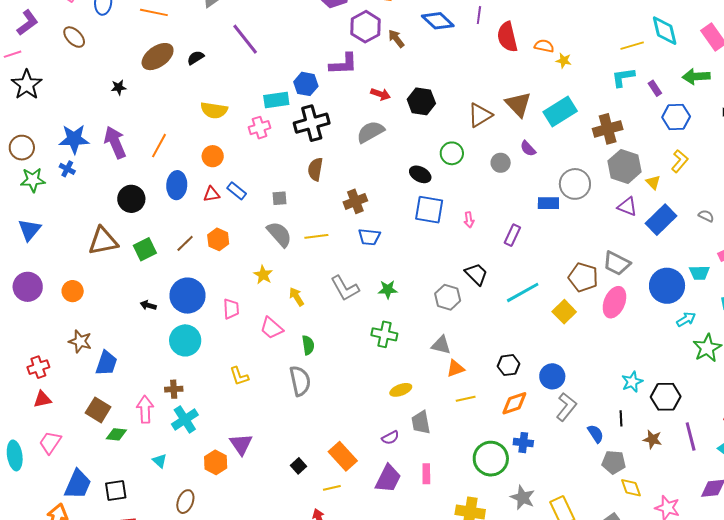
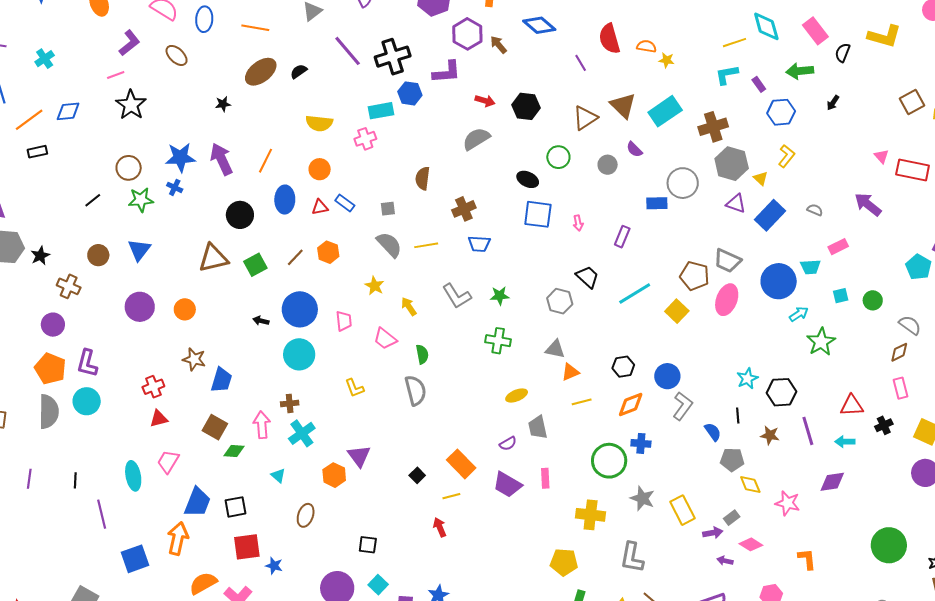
purple line: (479, 15) -> (581, 63), moved, turned -36
black cross: (312, 123) -> (393, 57), moved
purple trapezoid: (388, 479) -> (507, 485), turned 96

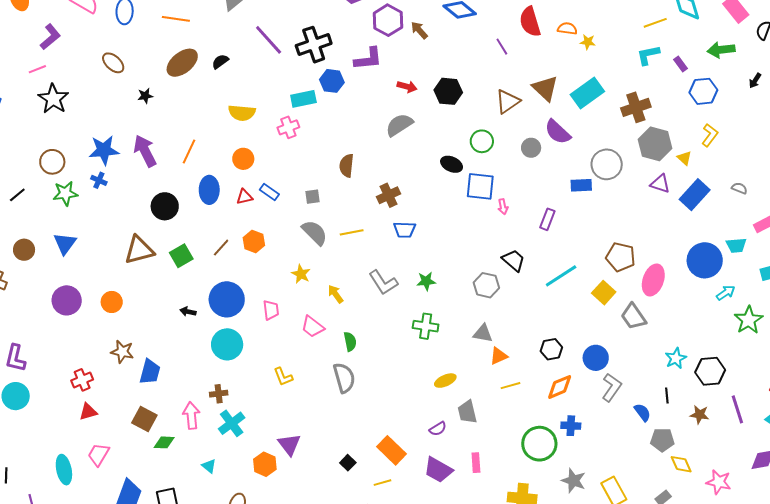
brown ellipse: (177, 55) -> (113, 63), moved
purple semicircle: (634, 149) -> (558, 132), size x1.6
blue square: (538, 214) -> (480, 186), moved
gray trapezoid: (727, 261) -> (633, 317), moved, turned 32

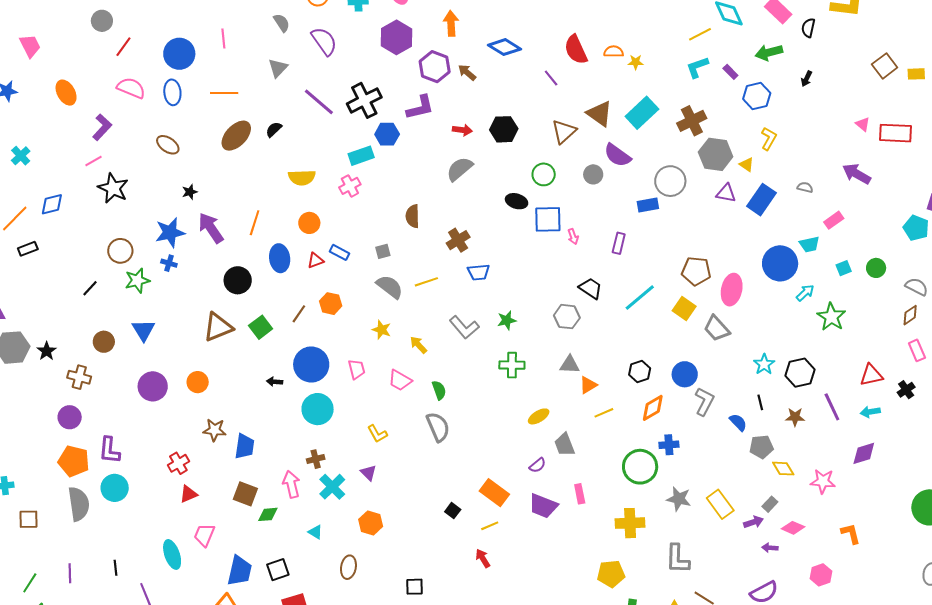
black star: (145, 96) -> (190, 192), moved
purple triangle: (289, 444) -> (368, 473), moved, size x0.7

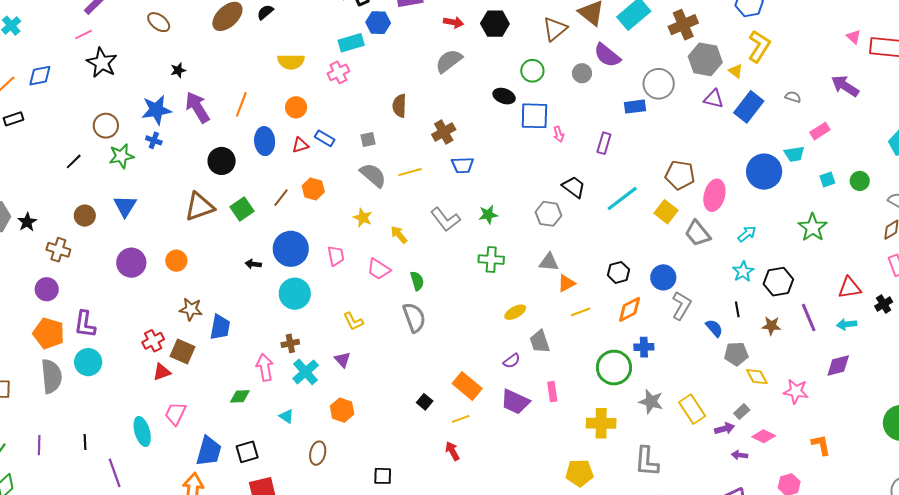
yellow L-shape: (769, 139) -> (759, 46), size x1.4
cyan arrow: (805, 293) -> (747, 234), moved
brown square: (245, 494) -> (183, 351), moved

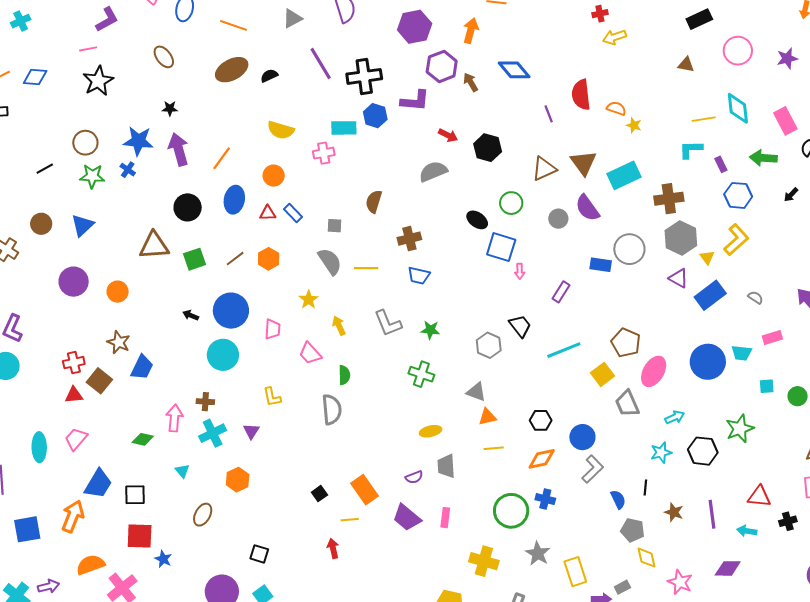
black hexagon: (778, 282) -> (703, 451), moved

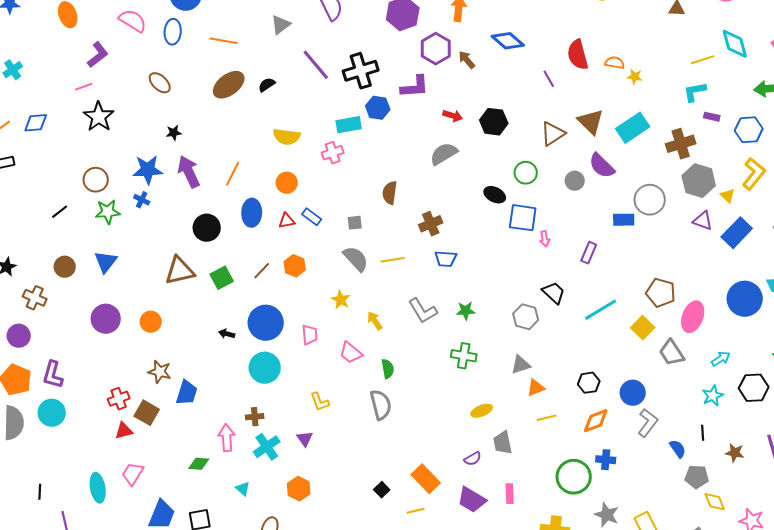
purple rectangle: (721, 164) -> (712, 117), moved, turned -42
gray triangle: (476, 392) -> (521, 365), turned -30

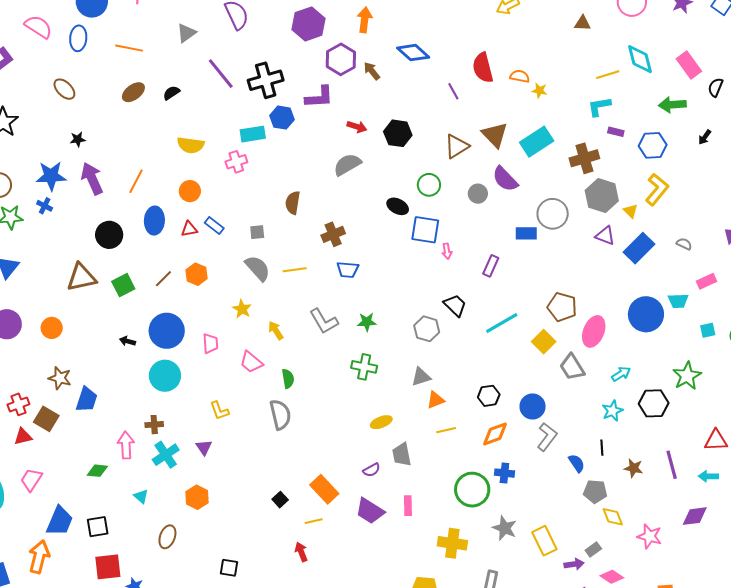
brown ellipse: (229, 85) -> (133, 92), size x0.7

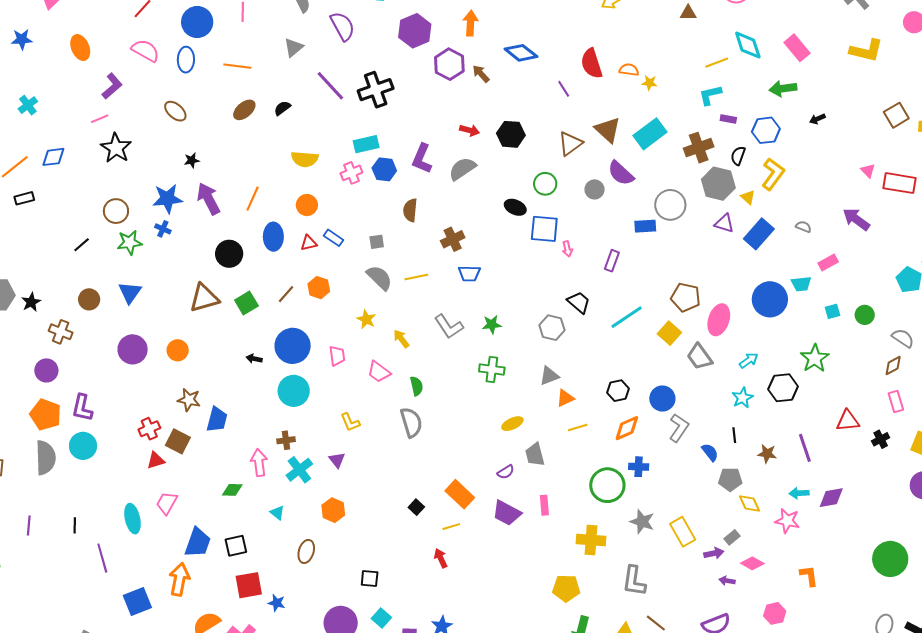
black semicircle: (716, 87) -> (738, 156), moved
purple L-shape: (319, 97) -> (422, 159), moved, turned 120
blue hexagon: (282, 118) -> (384, 169), moved
black arrow: (705, 137) -> (817, 119), turned 35
cyan arrow: (708, 476) -> (799, 493), moved

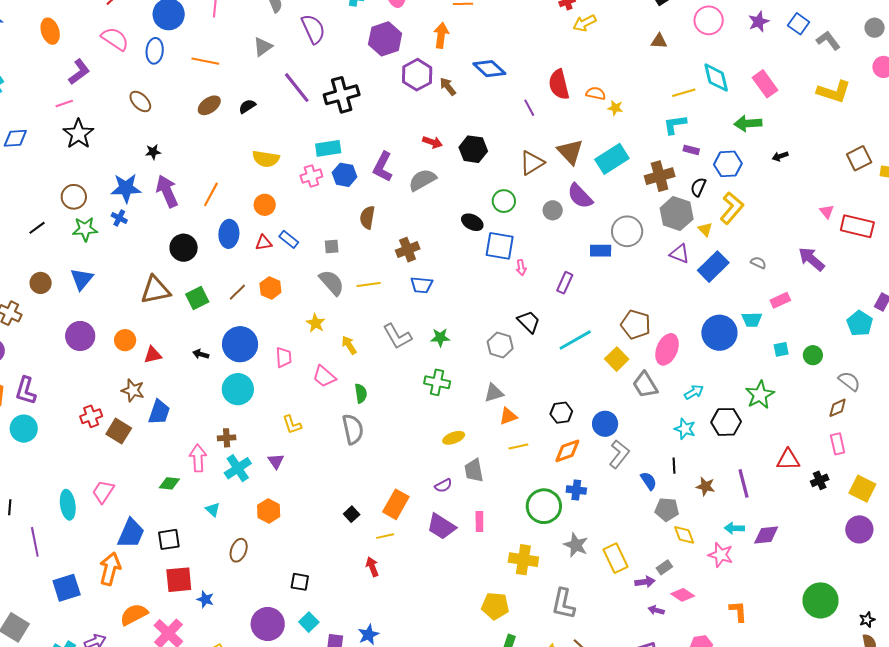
cyan star: (742, 398) -> (685, 429), turned -30
red triangle: (156, 460) -> (153, 355), moved
orange rectangle: (460, 494) -> (396, 504), turned 72

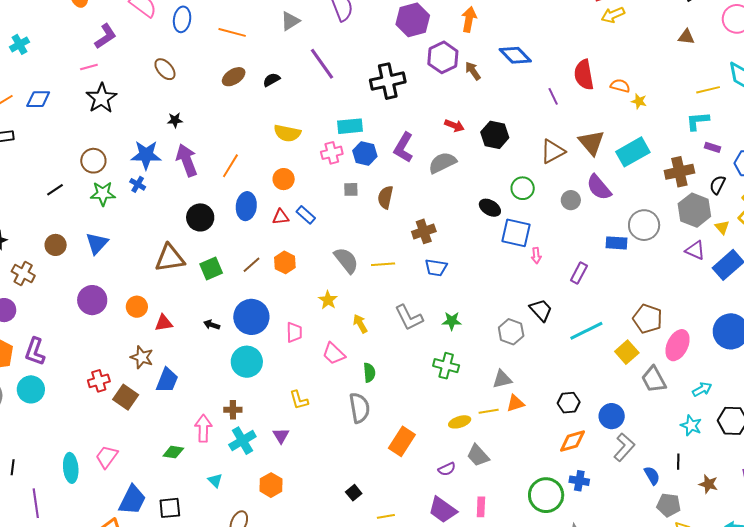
black cross: (342, 95) -> (388, 81), moved
gray square: (332, 247) -> (351, 189), moved
yellow line: (518, 447) -> (489, 411), moved
gray trapezoid: (474, 470) -> (478, 456), turned -35
orange rectangle: (396, 504) -> (402, 441), moved

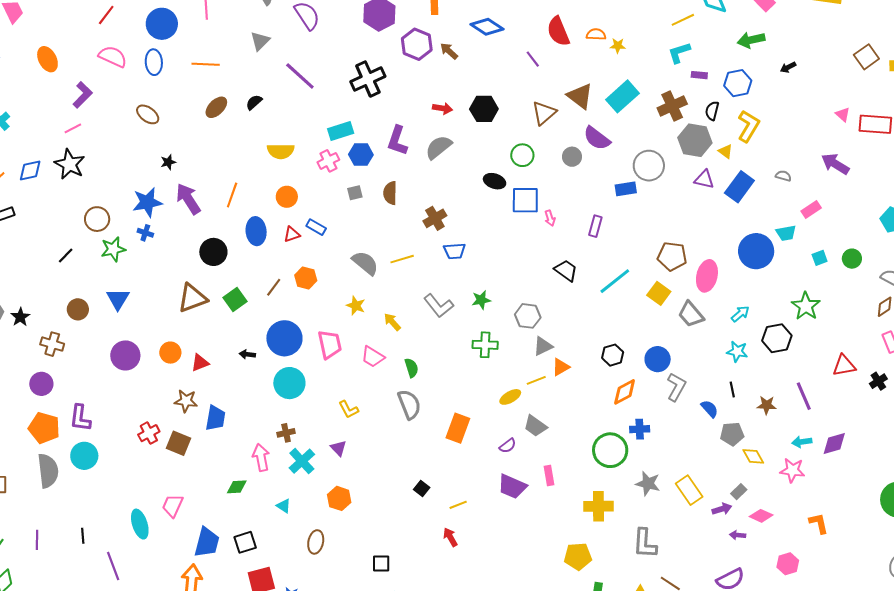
black star: (101, 98) -> (70, 164), moved
pink trapezoid: (294, 332) -> (330, 344), size x1.4
gray hexagon: (511, 332) -> (528, 316), moved

